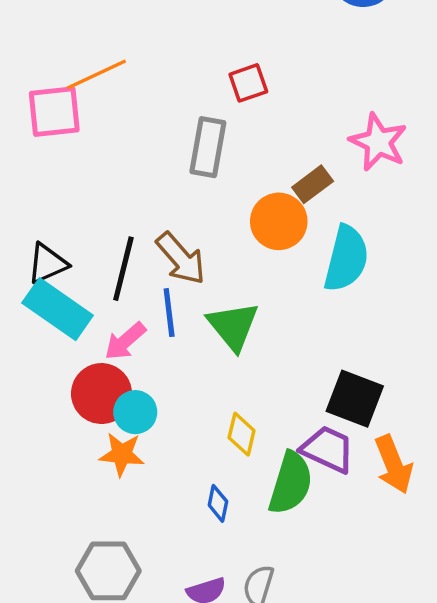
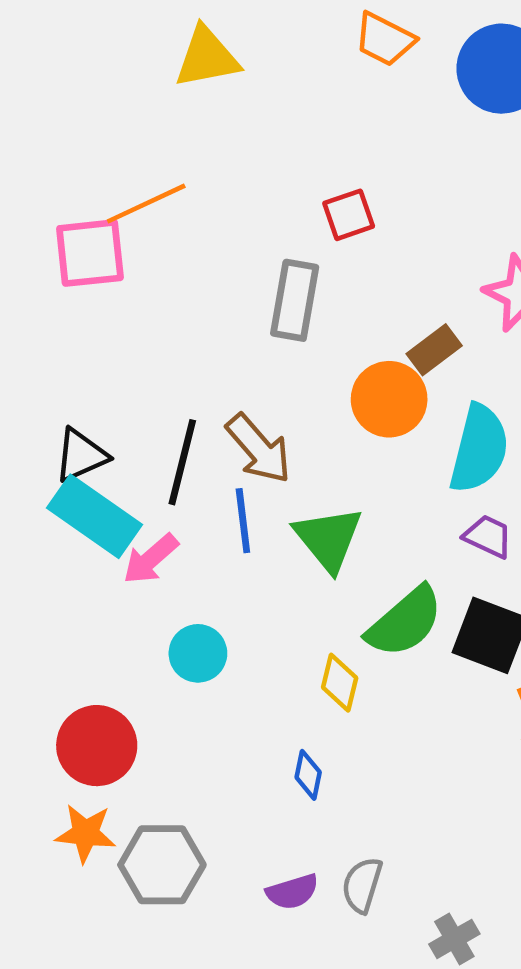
pink arrow: (125, 341) -> (151, 559), moved
red circle: (101, 394) -> (97, 746), moved
purple trapezoid: (328, 449) -> (488, 536), moved, size x0.7
orange star: (122, 454) -> (85, 833), moved
green semicircle: (291, 483) -> (405, 622), moved, turned 32

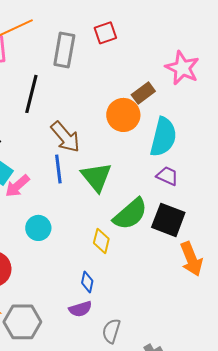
gray rectangle: (295, 300) -> (64, 50), moved
black line: (182, 462) -> (31, 94), moved
purple semicircle: (292, 892) -> (80, 309), moved

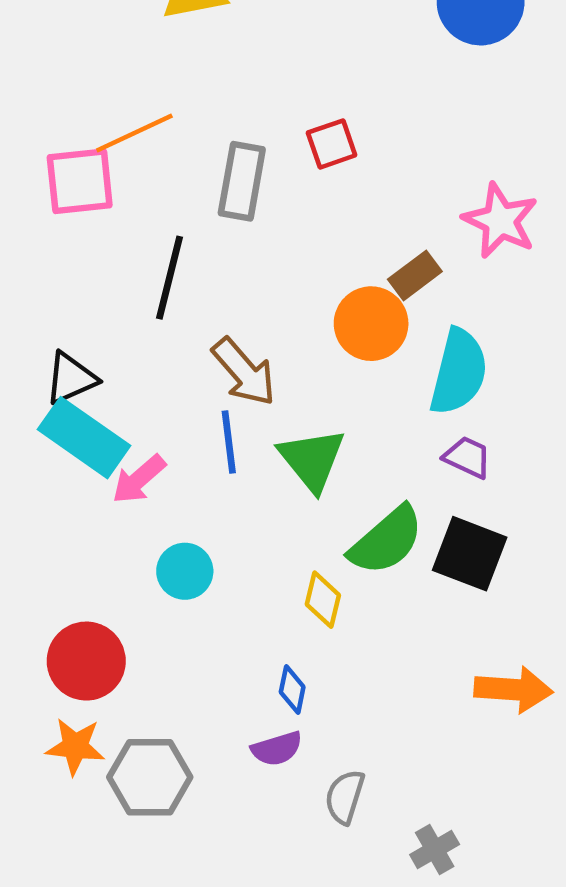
orange arrow: (191, 259) -> (513, 690), moved, turned -64

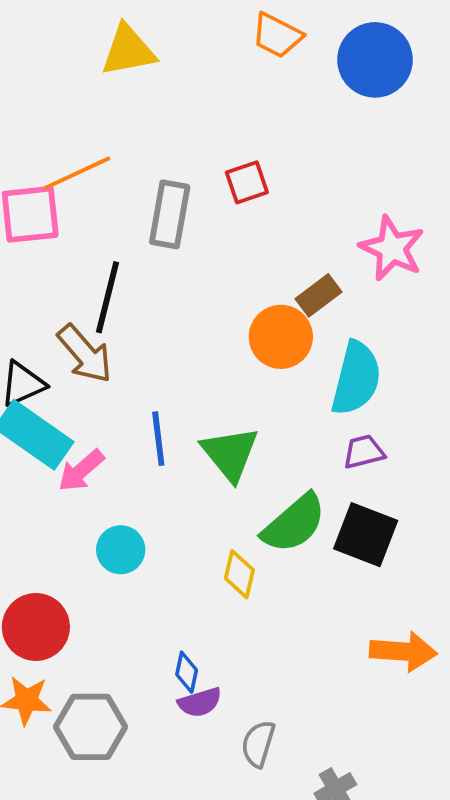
brown arrow: (244, 372) -> (85, 354), moved
purple trapezoid: (467, 457) -> (364, 452), turned -39
blue diamond: (292, 690) -> (187, 672), moved

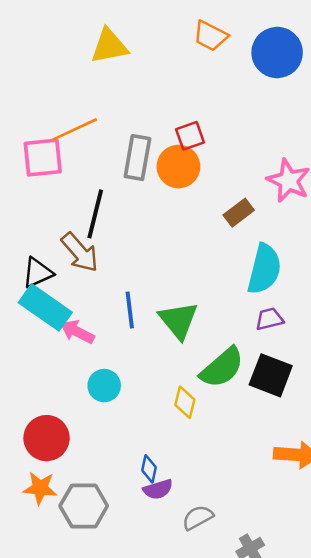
orange circle: (281, 337) -> (178, 167), moved
pink arrow: (81, 471) -> (77, 332), turned 68
gray semicircle: (258, 744) -> (198, 518), turned 44

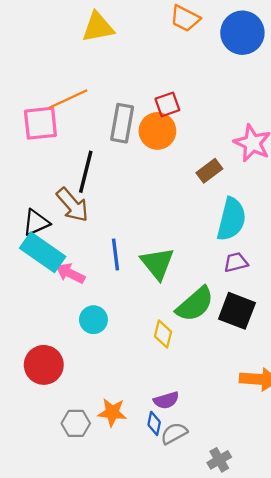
blue diamond: (149, 469) -> (154, 423), moved
orange star: (40, 488) -> (112, 412), moved
purple semicircle: (158, 489) -> (166, 400), moved
gray hexagon: (84, 506) -> (76, 423), size x0.7

